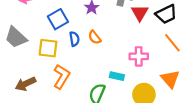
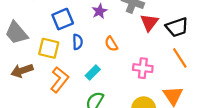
orange semicircle: (95, 37) -> (111, 44), moved
cyan rectangle: (117, 76) -> (93, 73), moved, turned -64
brown arrow: (26, 84) -> (22, 71), moved

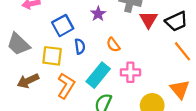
pink cross: (143, 68) -> (130, 72), moved
cyan rectangle: (93, 73) -> (98, 75), size x1.6

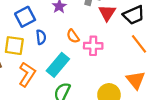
pink cross: (130, 72) -> (93, 46), moved

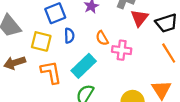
orange L-shape: (27, 74) -> (51, 72), turned -50

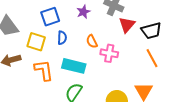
cyan rectangle: (84, 66) -> (74, 66), turned 55

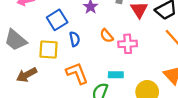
cyan rectangle: (74, 66) -> (116, 75), moved, size x0.6
orange L-shape: (44, 70) -> (77, 73), moved

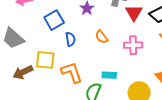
pink cross: (128, 44) -> (133, 45), moved
yellow square: (48, 50) -> (45, 60), moved

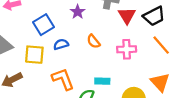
blue semicircle: (70, 39) -> (61, 44), turned -96
yellow square: (45, 60) -> (34, 55), moved

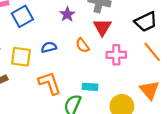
red triangle: (127, 16) -> (102, 27), moved
blue square: (44, 25) -> (22, 16), moved

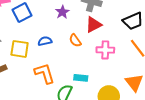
red triangle: (102, 27) -> (94, 25), turned 30

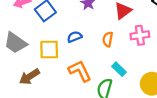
orange semicircle: (75, 40) -> (108, 39), moved, turned 56
cyan rectangle: (81, 78) -> (119, 69), turned 48

